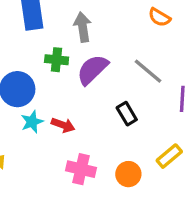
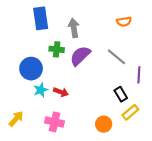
orange semicircle: (159, 17) -> (124, 22), turned -40
black rectangle: (127, 114) -> (121, 94), moved
pink cross: (81, 169) -> (55, 122), moved

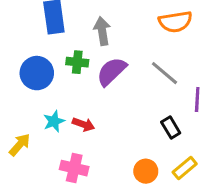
orange semicircle: (124, 22) -> (175, 22), size x1.5
blue circle: (31, 69) -> (37, 73), moved
yellow rectangle: (130, 112) -> (185, 168), moved
yellow arrow: (16, 119) -> (20, 145), moved

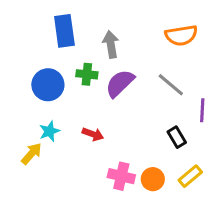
cyan star: (54, 121) -> (49, 131), moved
pink cross: (74, 168) -> (121, 176), moved

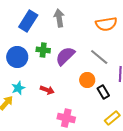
blue rectangle: (64, 31) -> (28, 21), turned 40
gray arrow: (111, 44) -> (59, 18), moved
orange circle: (153, 179) -> (87, 80), moved

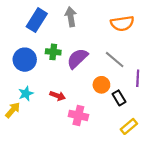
pink cross: (66, 118) -> (78, 115), moved

